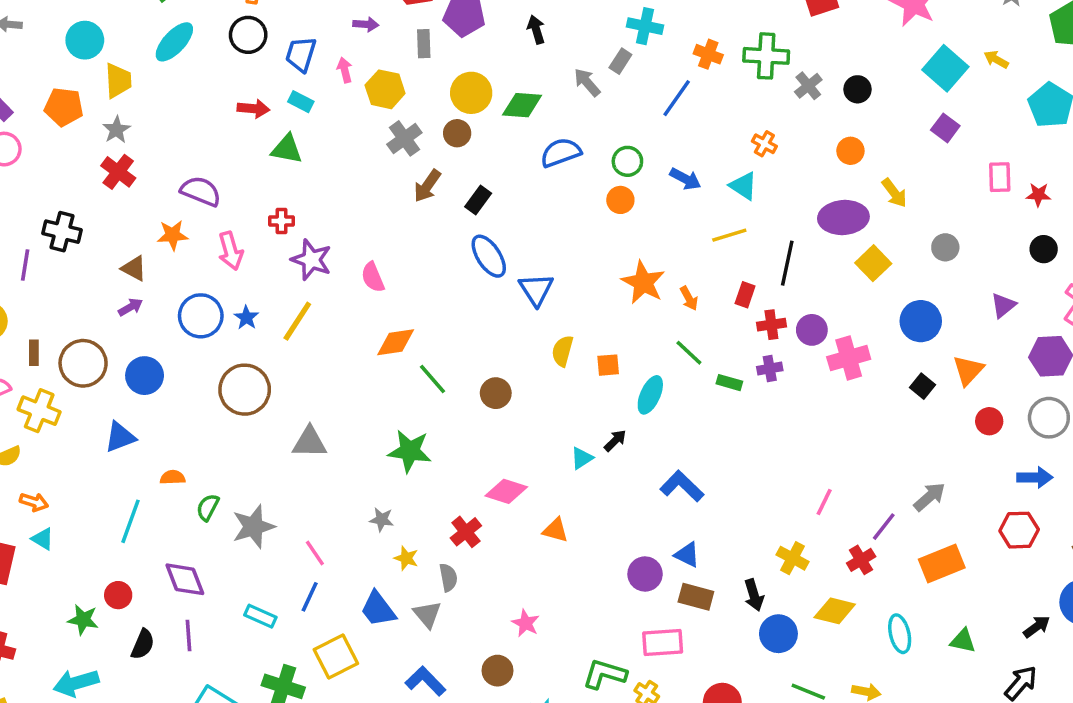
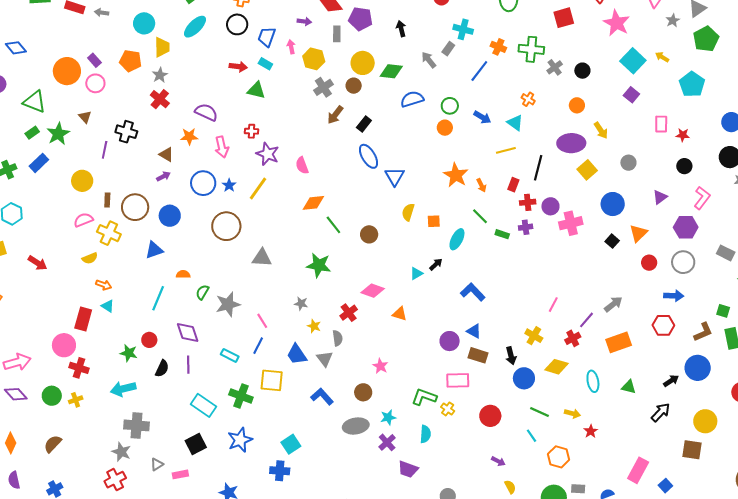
yellow square: (336, 657) -> (272, 380), turned 30

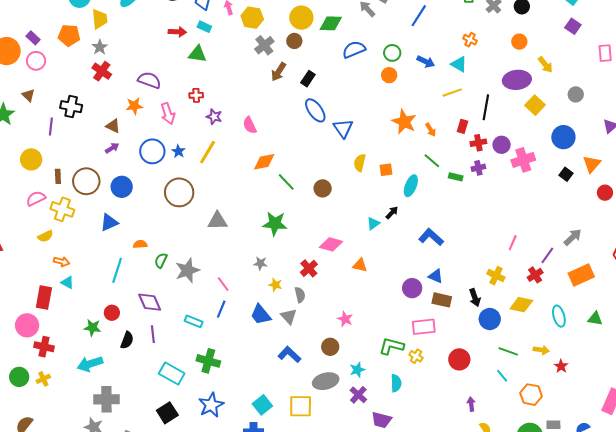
purple star: (268, 154) -> (214, 117), size x0.7
yellow square: (272, 380) -> (301, 406), moved
purple arrow: (498, 461) -> (471, 404), turned -120

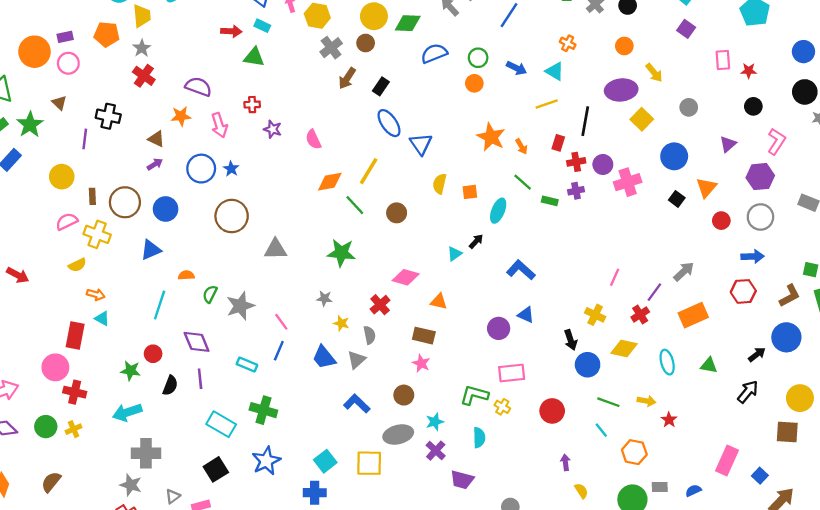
purple rectangle: (33, 38) -> (65, 37), turned -56
yellow line: (208, 152) -> (369, 171), moved
brown rectangle: (442, 300) -> (424, 336), moved
gray triangle: (289, 316) -> (356, 360), turned 30

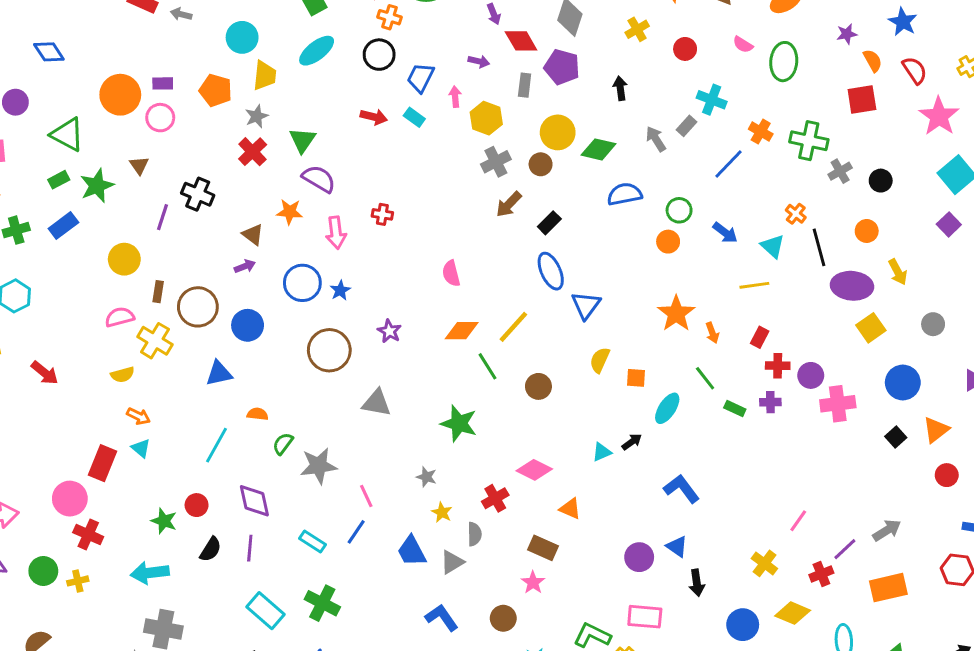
green triangle: (254, 57) -> (302, 140), moved, turned 45
black line: (585, 121) -> (819, 247), moved, turned -36
purple star: (273, 129) -> (389, 331), moved
black arrow: (571, 340) -> (697, 583), moved

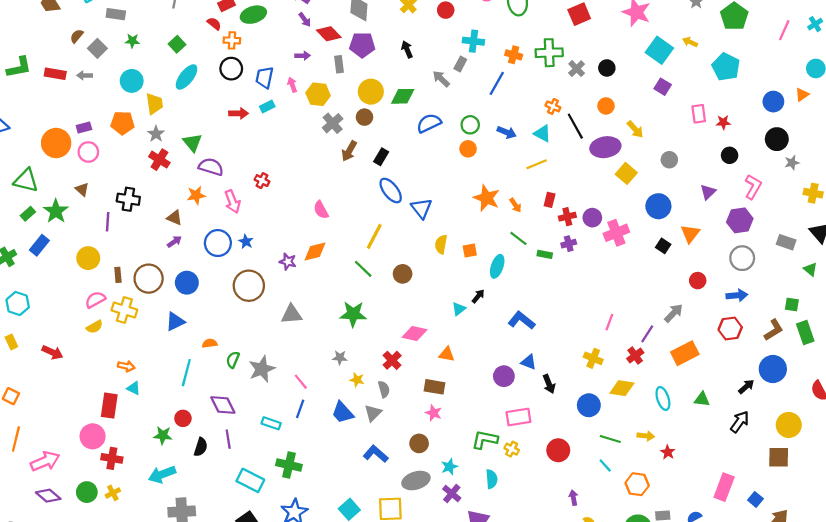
cyan rectangle: (414, 117) -> (267, 106), turned -48
red cross: (382, 214) -> (262, 181), turned 32
orange diamond: (462, 331) -> (315, 252), moved
yellow semicircle: (123, 375) -> (94, 327), moved
red circle: (947, 475) -> (698, 281), moved

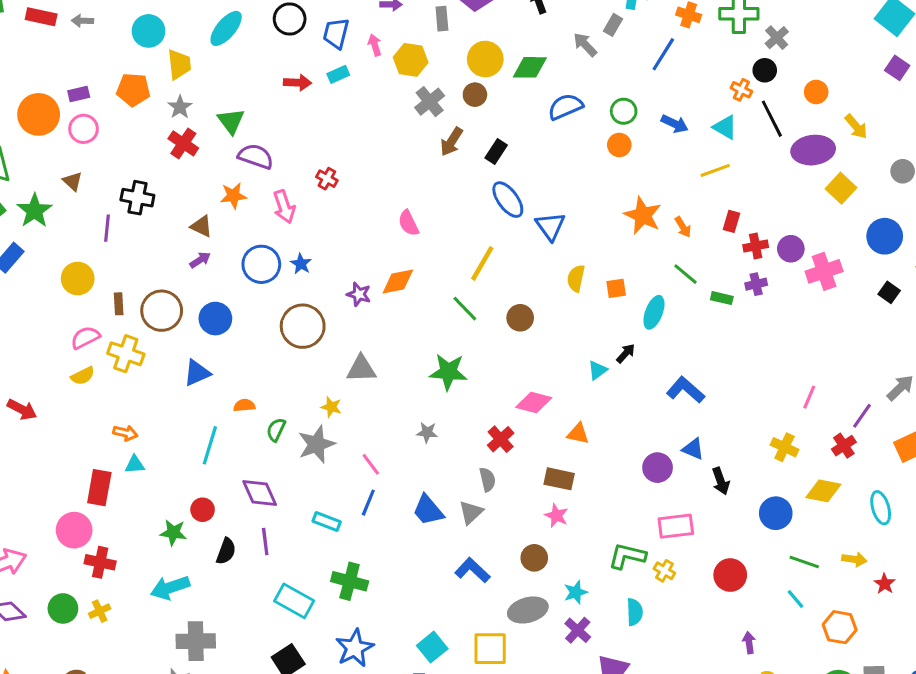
black circle: (607, 68) -> (765, 70), moved
yellow star: (357, 380) -> (331, 407), moved
cyan triangle: (134, 388) -> (135, 464), turned -32

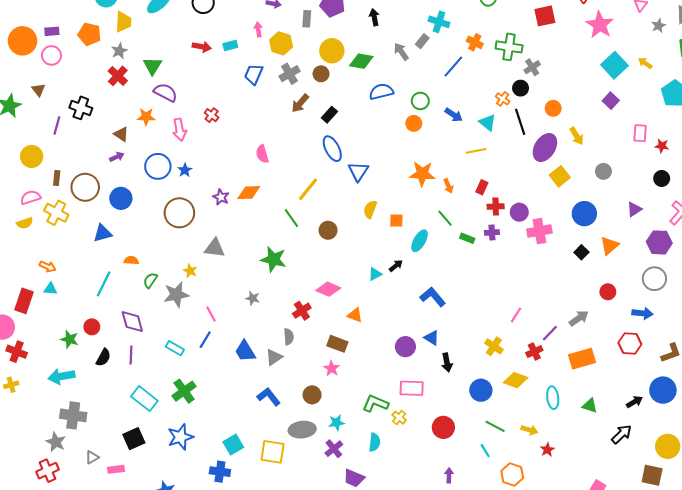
blue trapezoid: (336, 33) -> (254, 74), moved
purple ellipse: (813, 150) -> (545, 147), turned -60
orange star: (643, 215) -> (422, 174), turned -30
green cross: (350, 581) -> (184, 391), turned 30

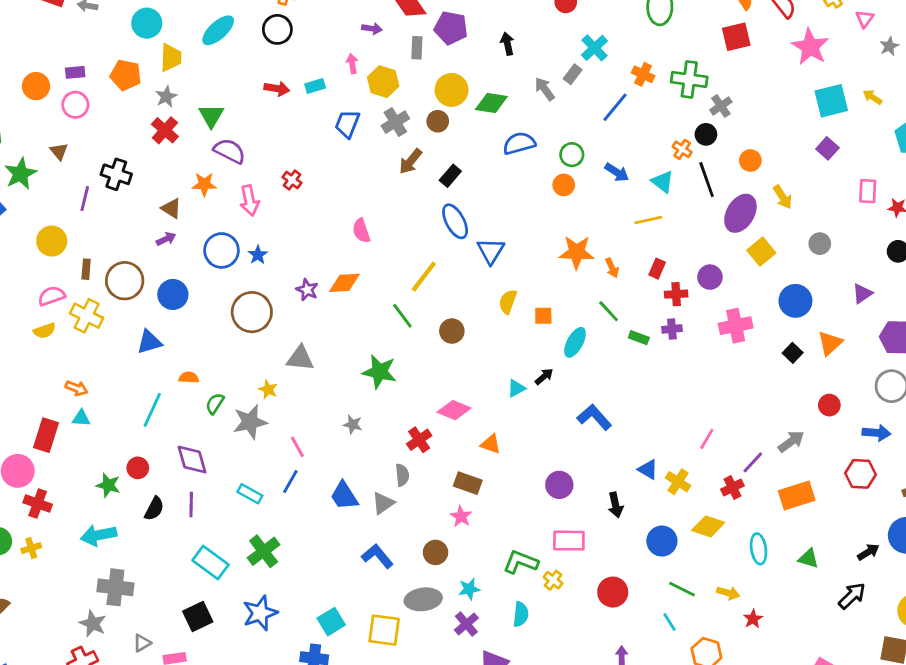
cyan cross: (439, 22) -> (594, 48), turned 30
orange circle: (22, 41) -> (36, 86), size x0.7
cyan square: (614, 65) -> (831, 101), turned 30
purple circle: (519, 212) -> (710, 277), moved
blue triangle: (432, 338) -> (648, 469), moved

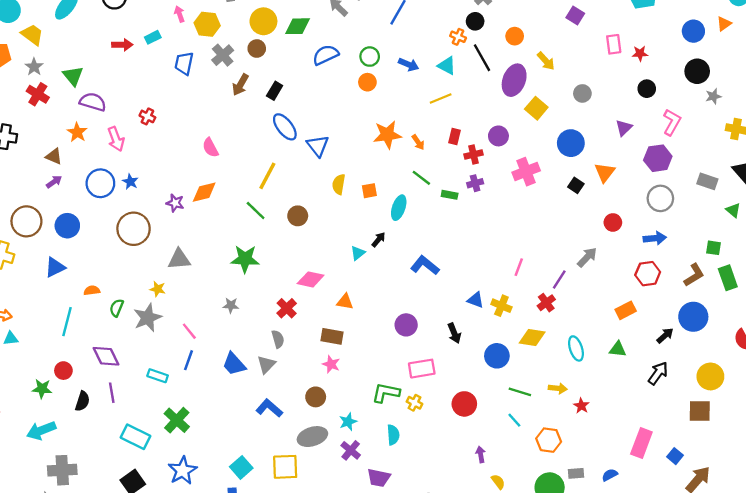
yellow trapezoid: (171, 57) -> (32, 35), turned -45
orange star: (204, 184) -> (77, 132), turned -30
orange rectangle: (797, 495) -> (626, 310), moved, size x0.7

